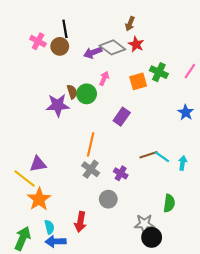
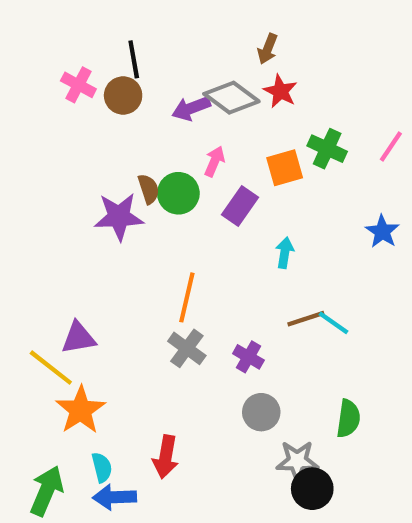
purple rectangle: (122, 117) -> (240, 206), moved
cyan arrow: (183, 163) -> (285, 253), moved
gray circle: (108, 199) -> (261, 412), moved

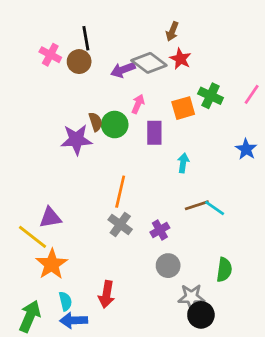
purple rectangle: (240, 206) -> (154, 133), turned -35
purple cross: (248, 357) -> (160, 230), turned 30

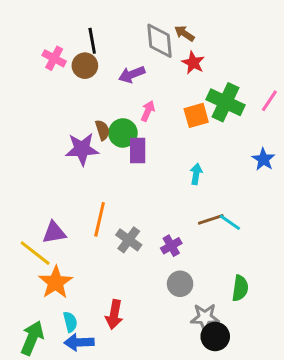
brown arrow: (172, 31) -> (184, 33), turned 102
gray diamond: (149, 63) -> (160, 41), moved, turned 48
green cross: (211, 96) -> (225, 102), size x1.4
purple rectangle: (154, 133) -> (138, 151), moved
orange line: (120, 192) -> (100, 219), moved

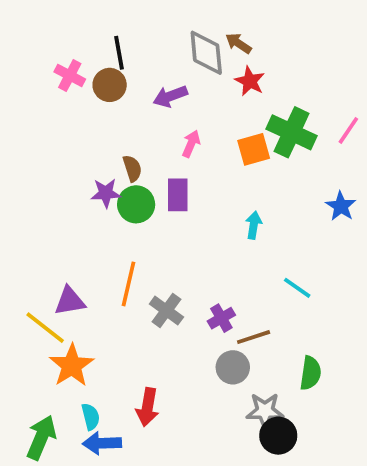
green circle: (123, 133) -> (136, 204), moved
purple star: (82, 149) -> (106, 193), size x0.7
brown line: (211, 219) -> (254, 337), moved

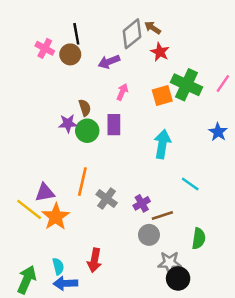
gray diamond: (206, 53) -> (132, 34), turned 56
cyan arrow: (254, 225) -> (162, 144), size x1.6
orange star: (72, 365) -> (56, 217), moved

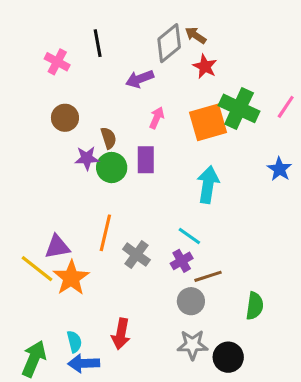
brown circle: (70, 54) -> (65, 118), moved
orange square: (162, 96) -> (208, 122), size x1.4
cyan line: (190, 184) -> (189, 236), moved
gray star: (170, 263) -> (192, 345), moved

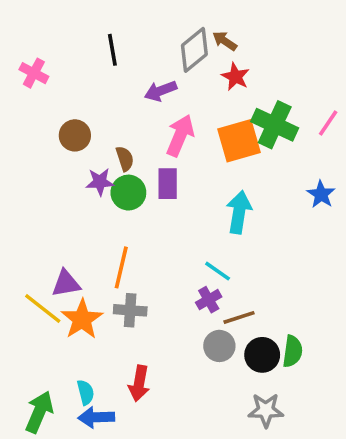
pink cross: (57, 62) -> (34, 73), moved
pink arrow: (157, 118) -> (180, 135), size x1.6
gray cross: (136, 255) -> (130, 310), moved, turned -32
gray star: (192, 345) -> (266, 410), moved
black circle: (228, 357) -> (262, 355), moved

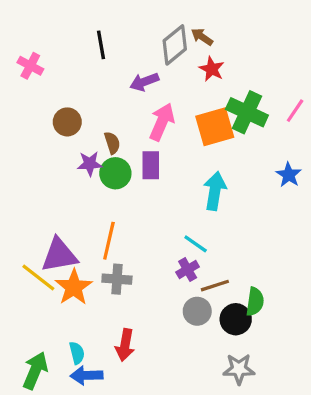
purple triangle: (66, 284) -> (59, 255), size x1.4
green semicircle: (293, 351) -> (255, 302), moved

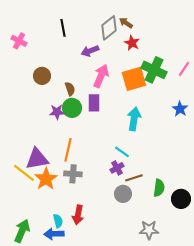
purple star: (90, 164) -> (57, 112), moved
black circle: (236, 319) -> (181, 199), moved
cyan semicircle: (77, 353) -> (58, 221), moved

